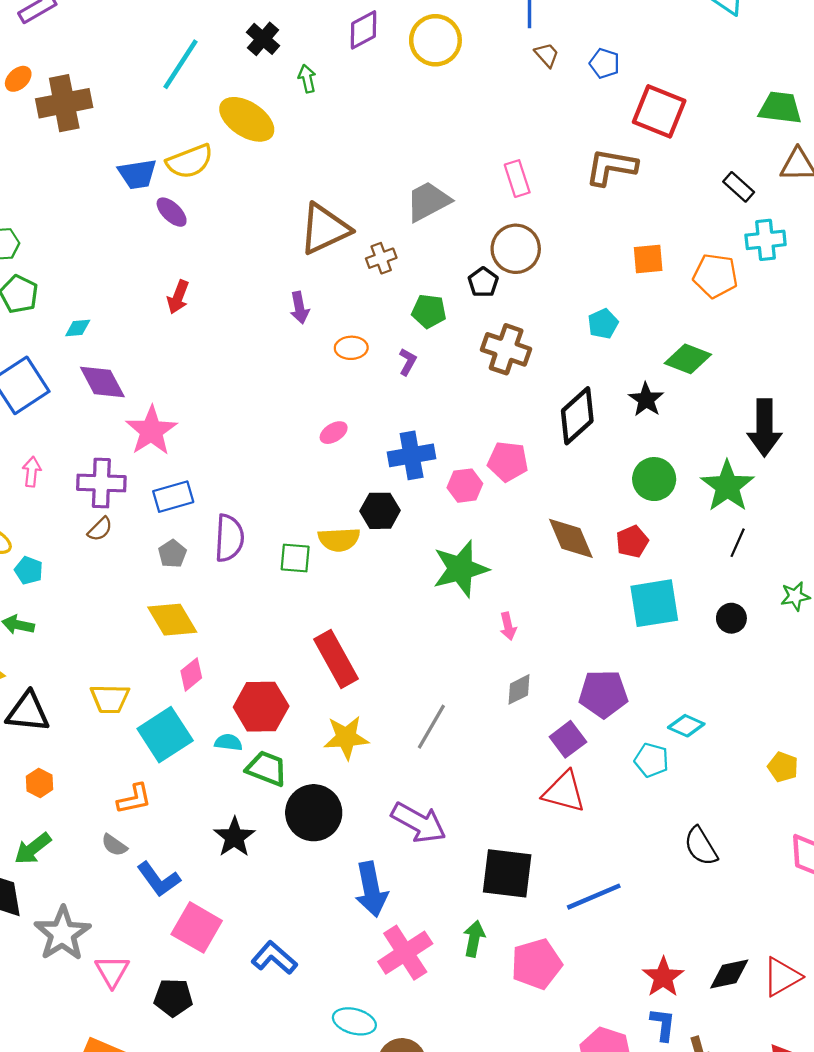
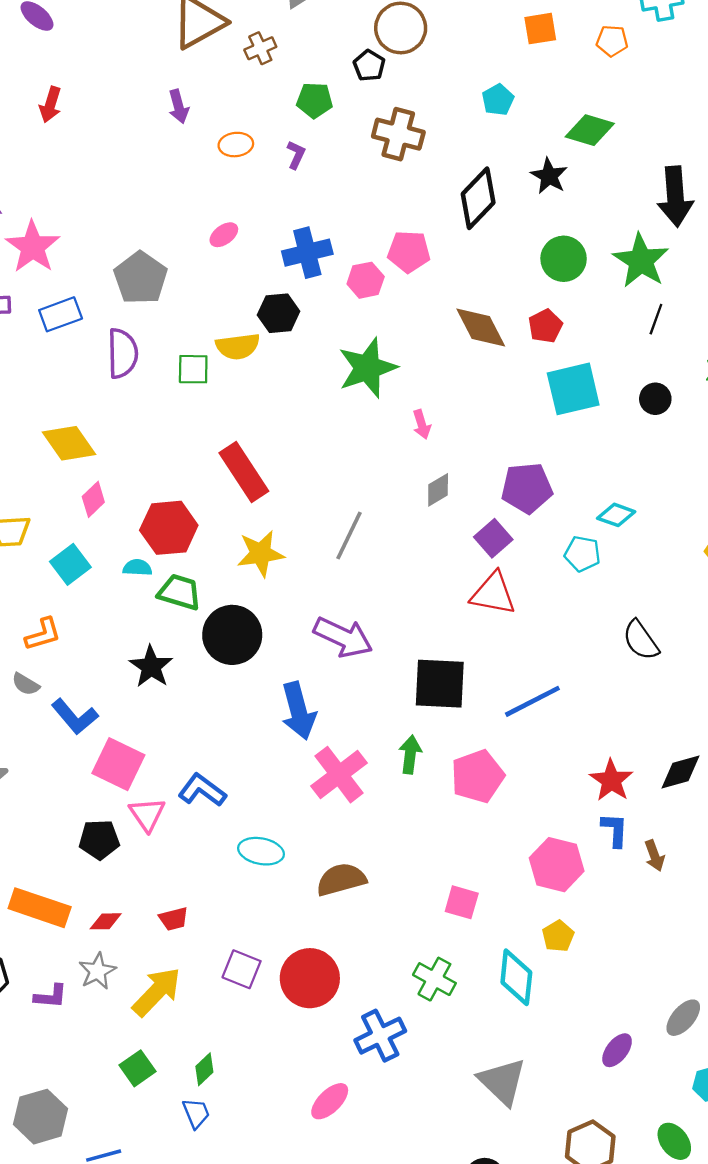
orange pentagon: (715, 276) -> (612, 41), size x0.7
gray pentagon: (172, 554) -> (141, 278), moved, size x1.8
cyan square: (165, 735) -> (70, 564), size x0.7
pink triangle: (112, 971) -> (147, 814), moved
cyan ellipse: (354, 1021) -> (261, 851), moved

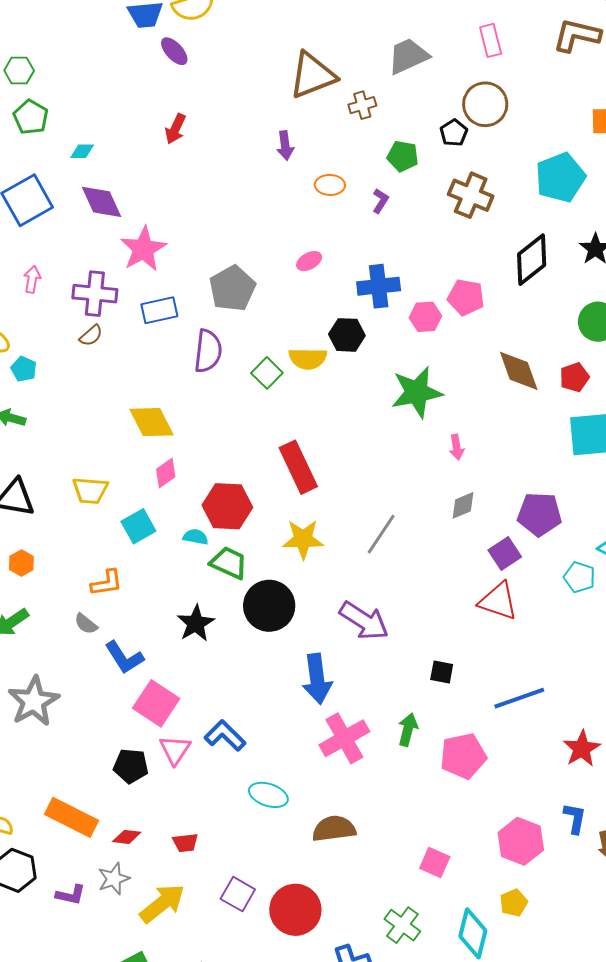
cyan pentagon: (498, 100) -> (560, 177), size x1.8
green square: (193, 369) -> (267, 373), turned 36
black square: (440, 684) -> (442, 672), size x0.5
red star: (611, 780) -> (582, 749), moved

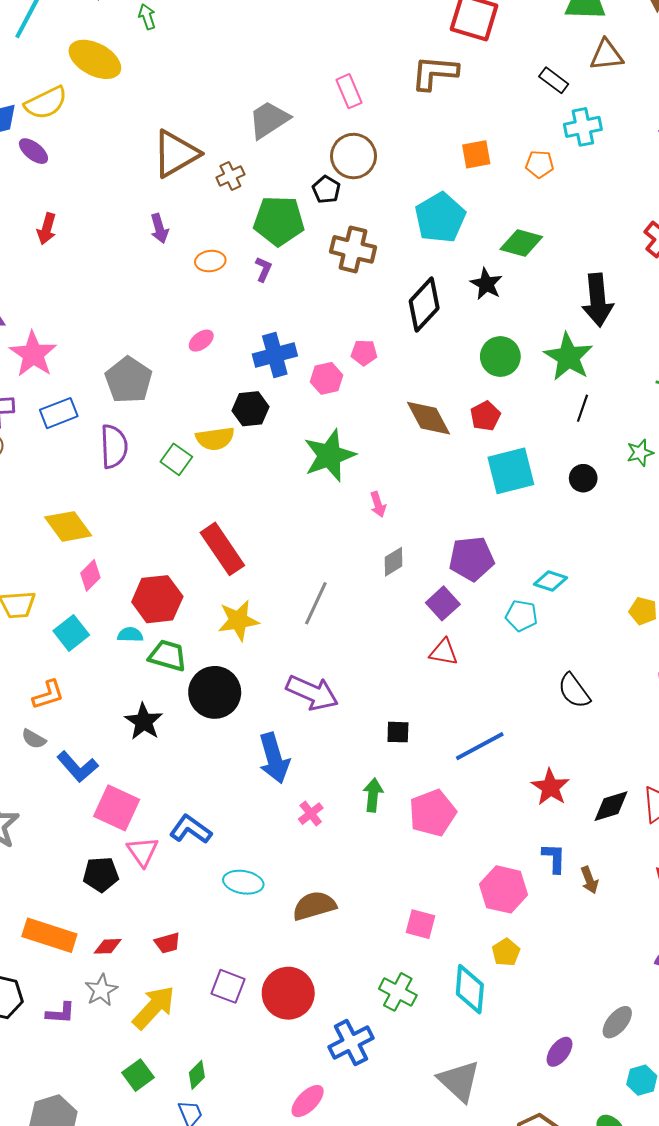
green pentagon: (403, 156) -> (279, 221), size x1.6
pink pentagon: (466, 297) -> (364, 353), size x0.7
red triangle: (498, 601) -> (444, 652), size x0.7
pink cross: (344, 738) -> (311, 814), size x0.5

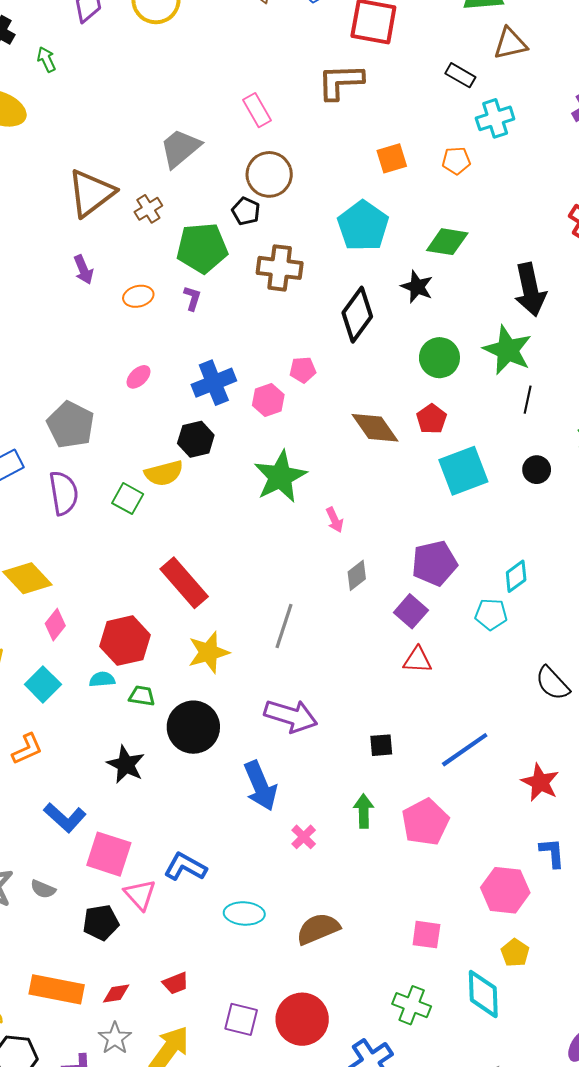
cyan diamond: (551, 581) -> (516, 576), turned -48
green trapezoid: (168, 656) -> (142, 696), size x0.7
gray semicircle: (34, 739) -> (43, 889), moved

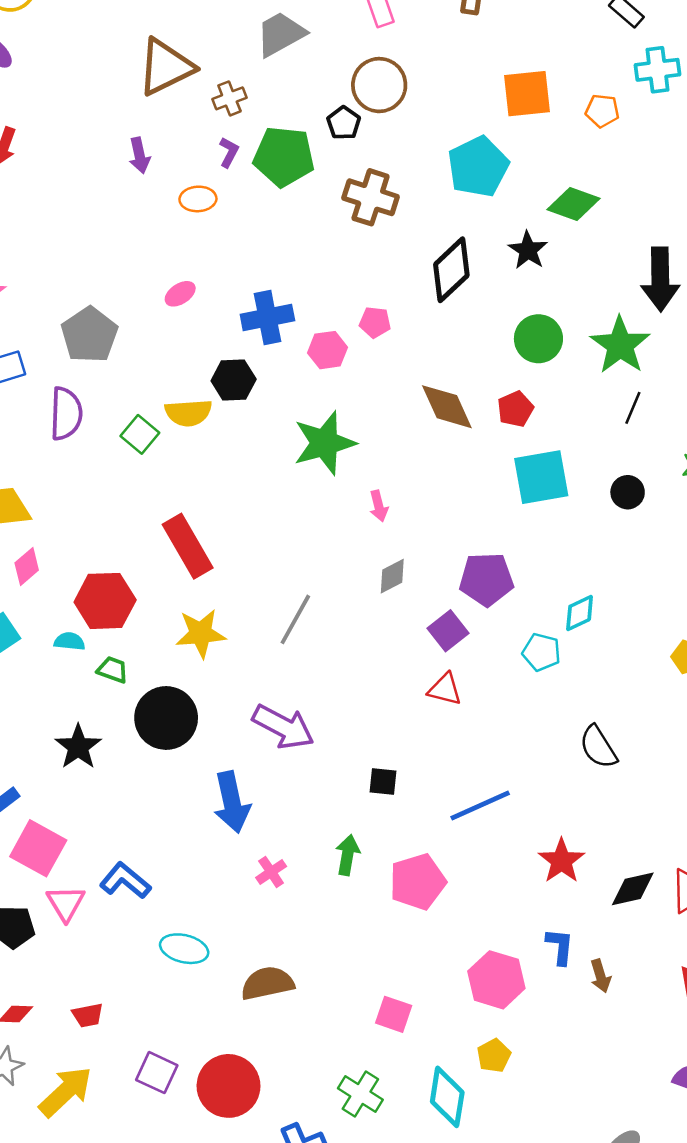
orange square: (392, 158) -> (527, 94), size x1.4
purple L-shape: (192, 298) -> (229, 152), moved

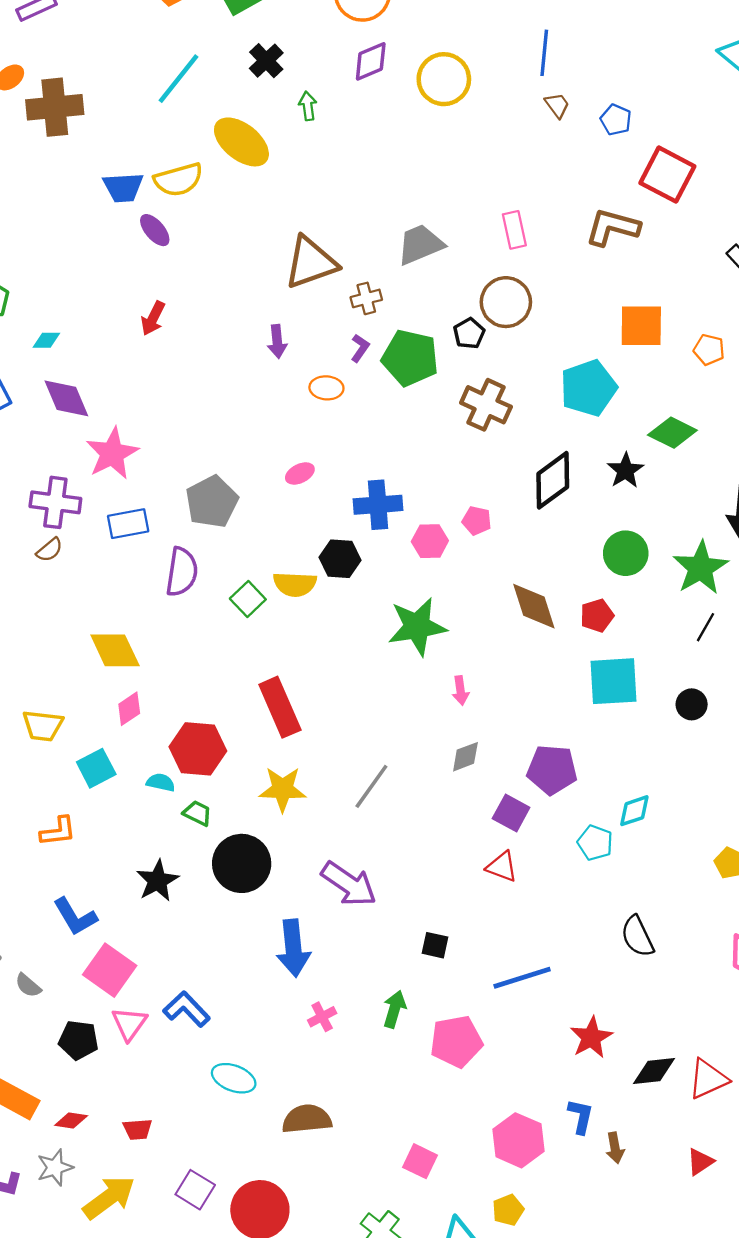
purple square: (448, 631) -> (511, 813), turned -30

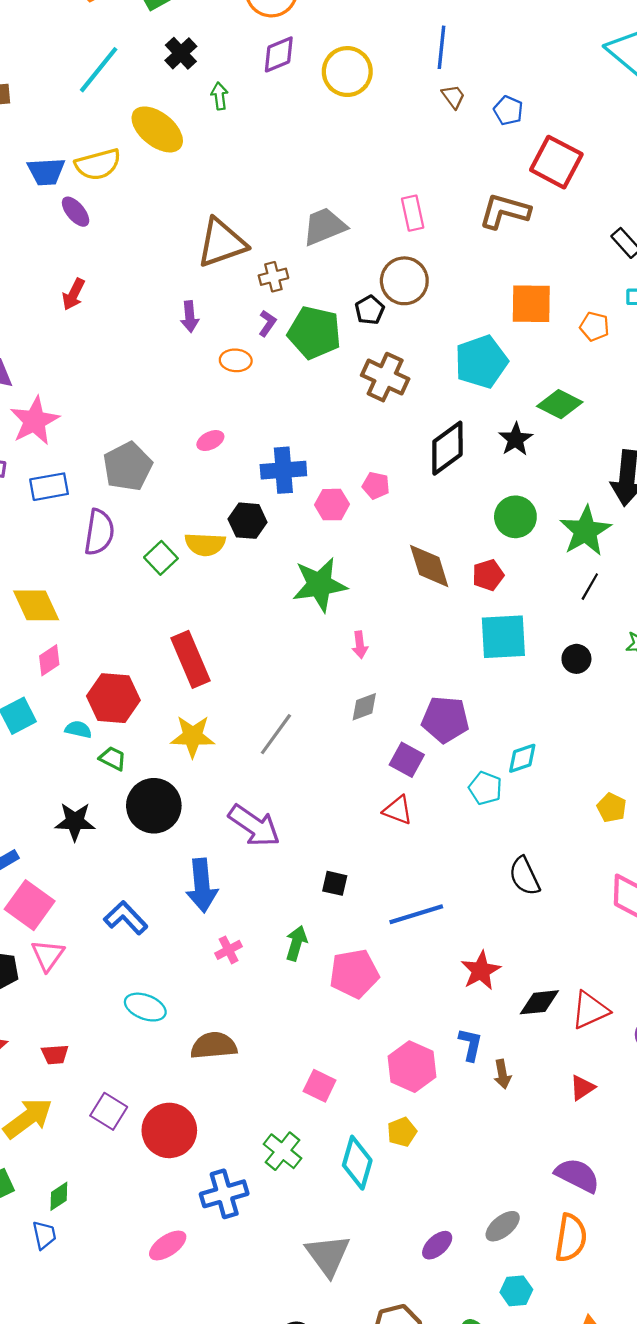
black star: (157, 881) -> (75, 822), turned 30
blue L-shape: (187, 1009) -> (126, 918), moved

